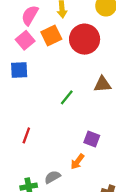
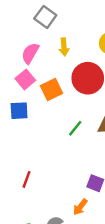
orange square: (51, 36) -> (52, 89), moved
green line: (67, 97) -> (75, 128), moved

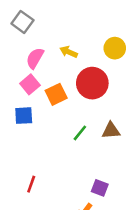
gray square: (45, 17) -> (22, 22), moved
yellow arrow: (64, 47) -> (69, 52), turned 119

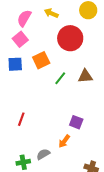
orange square: (56, 94) -> (41, 60), moved

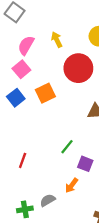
yellow arrow: (51, 13) -> (57, 40), turned 40
blue square: (15, 64) -> (16, 98), turned -35
green line: (60, 78) -> (67, 147), moved

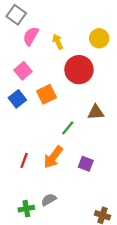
pink semicircle: (26, 45) -> (31, 36), moved
green line: (67, 147) -> (68, 128), moved
orange arrow: (72, 185) -> (53, 157), moved, size x1.5

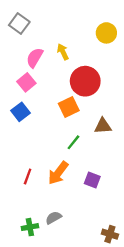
pink semicircle: (31, 36) -> (35, 58), moved
yellow circle: (99, 38) -> (106, 33), moved
orange square: (46, 94) -> (69, 107), moved

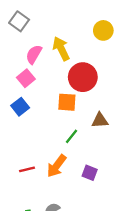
yellow arrow: (63, 52) -> (61, 49), size x1.5
orange square: (69, 107) -> (67, 102), turned 30
red line: (28, 176) -> (27, 169), turned 56

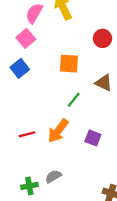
red circle: (83, 77) -> (103, 38), moved, size x0.6
brown triangle: (100, 120) -> (104, 83), turned 30

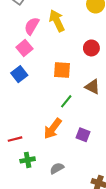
red line: (27, 134) -> (15, 139), moved
gray semicircle: (53, 176) -> (57, 168), moved
green cross: (29, 186) -> (28, 160), moved

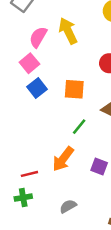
blue square: (19, 74) -> (37, 88), moved
red line: (15, 139) -> (29, 174), moved
green cross: (28, 160) -> (23, 198), moved

